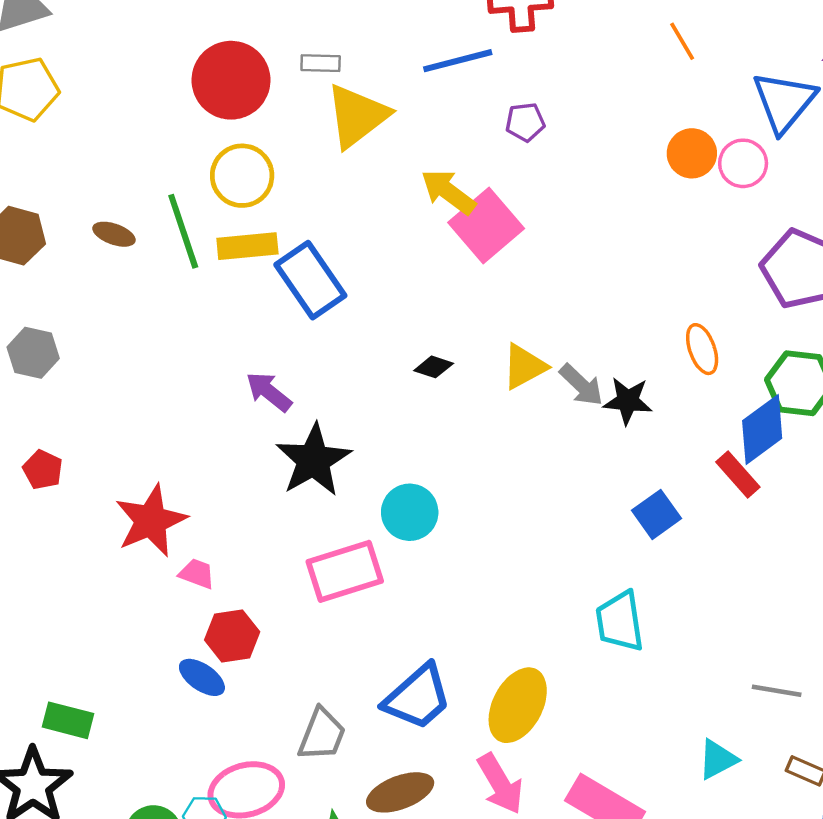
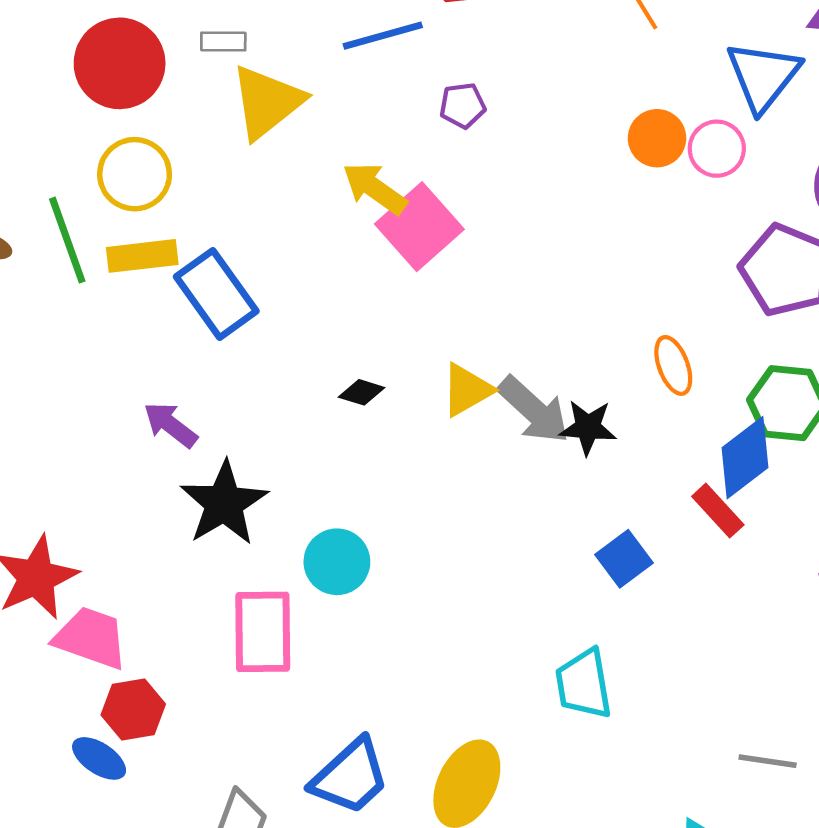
gray arrow: (581, 385) -> (534, 410), size x1.4
pink rectangle: (345, 571) -> (263, 632), turned -72
pink trapezoid: (197, 574) -> (91, 638), size x1.8

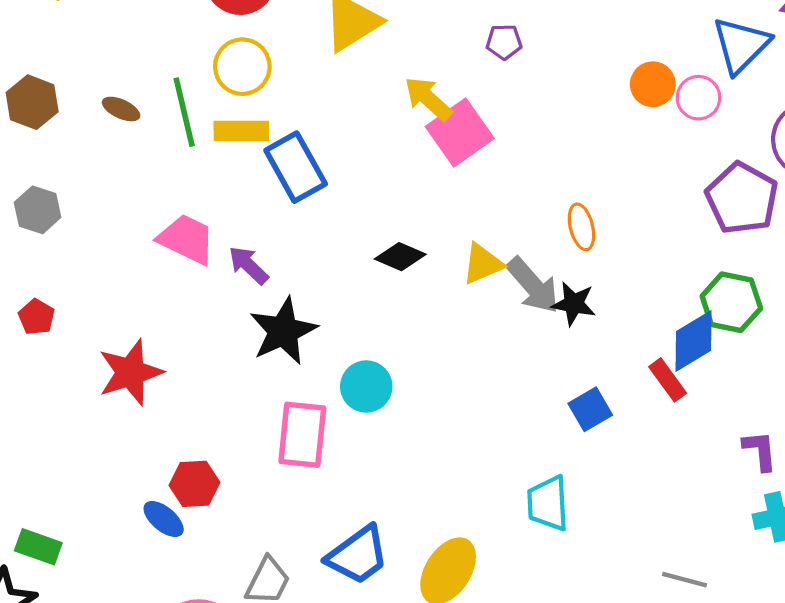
orange ellipse: (673, 365) -> (581, 227), moved
black diamond: (362, 392) -> (400, 257), size x1.4
pink trapezoid: (91, 638) -> (187, 239), moved

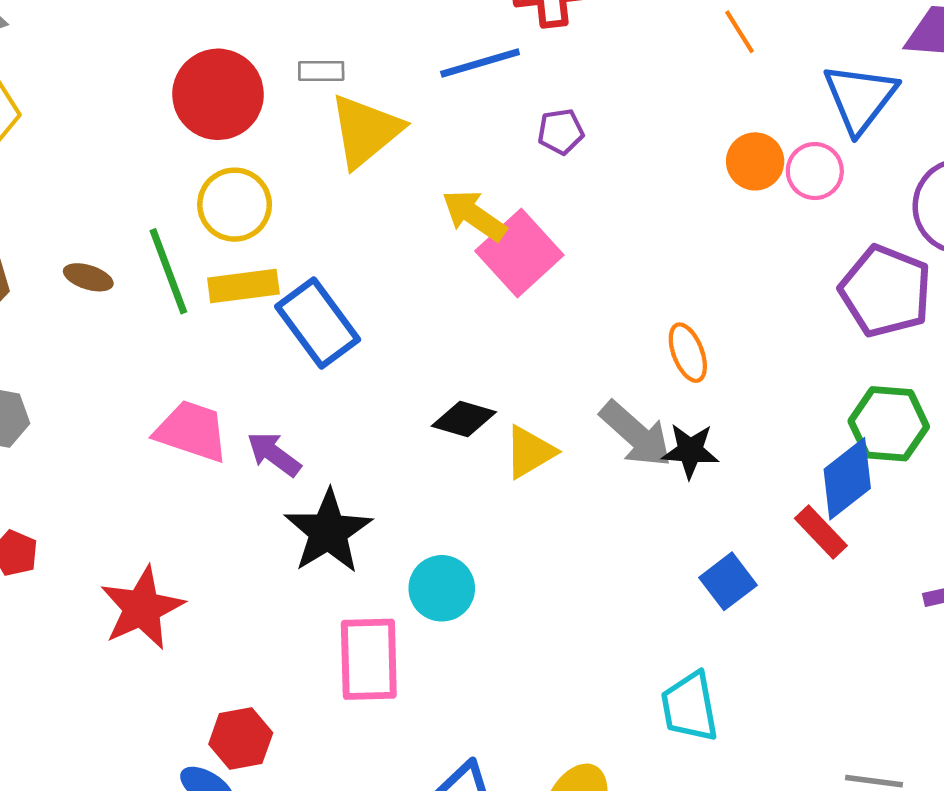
yellow triangle: (483, 264) -> (530, 452), moved

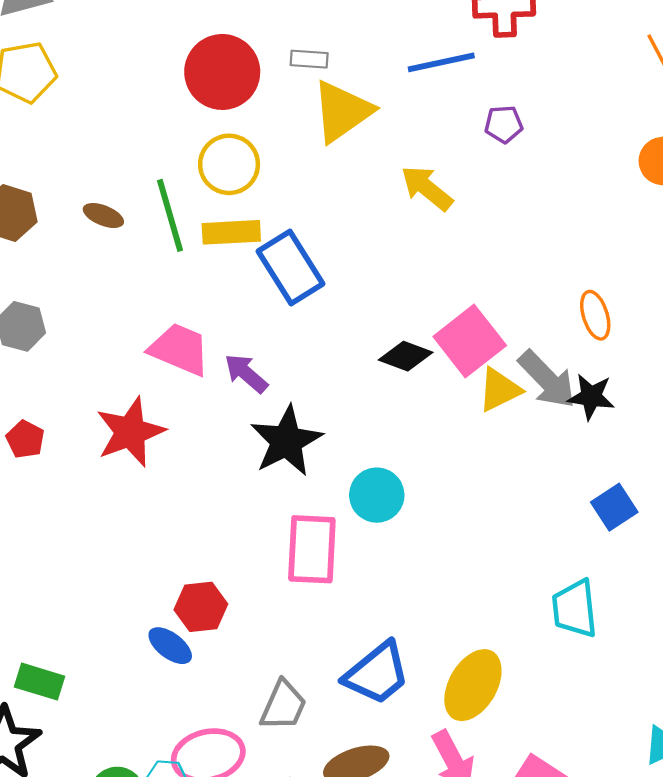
pink square: (519, 253) -> (470, 341), moved
yellow triangle: (530, 452) -> (499, 390), moved
red star: (142, 608) -> (130, 432), moved

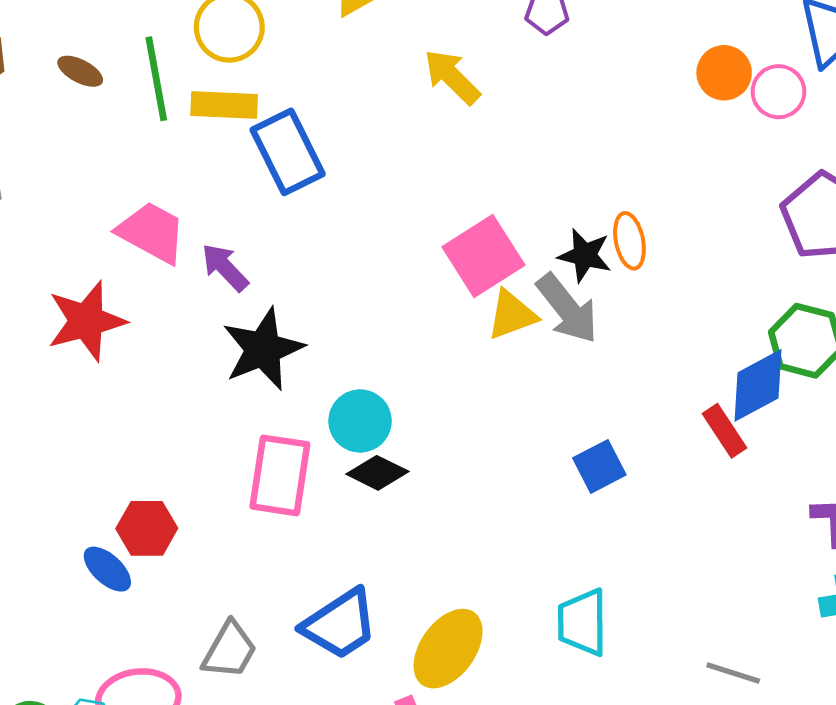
black diamond: (406, 356) -> (377, 473), moved
black star: (591, 397) -> (585, 255), moved
blue square: (614, 507) -> (599, 466), moved
cyan trapezoid: (575, 609) -> (582, 622), moved

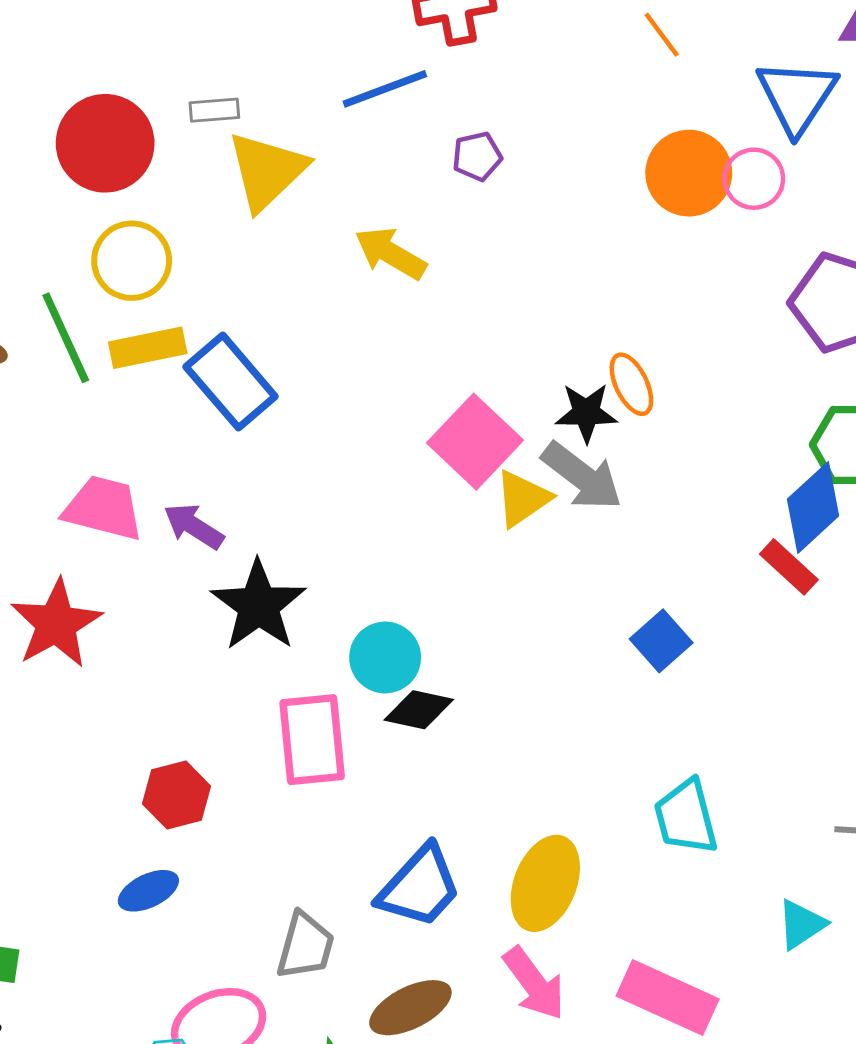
orange circle: (724, 73) -> (689, 173), size x1.4
red hexagon: (147, 528) -> (177, 795), moved
blue ellipse: (107, 569) -> (148, 891), turned -54

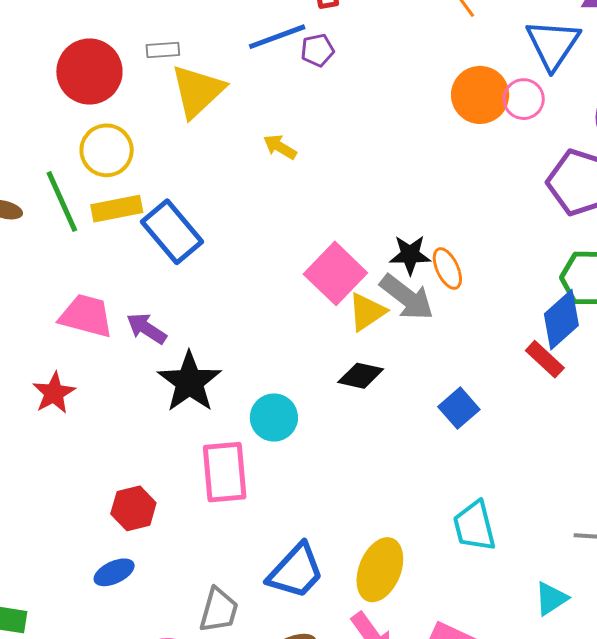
purple pentagon: (477, 156) -> (317, 50), moved
yellow arrow: (391, 253) -> (280, 147), size x0.7
orange ellipse: (631, 384) -> (447, 269), moved
red star: (56, 624) -> (54, 393), size x0.7
black diamond: (419, 710) -> (361, 376), moved

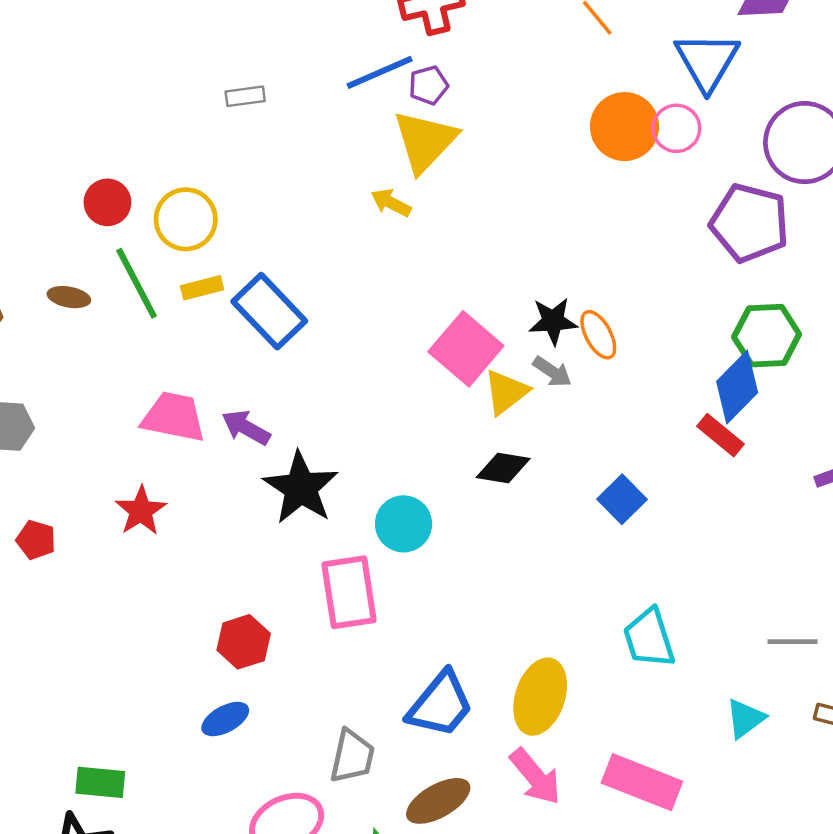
red circle: (89, 72) -> (107, 202), moved, size x0.6
yellow triangle: (198, 91) -> (425, 141), moved
yellow rectangle: (117, 209) -> (202, 288), size x0.7
gray arrow: (407, 297) -> (552, 372), size x0.6

